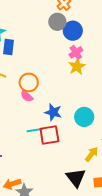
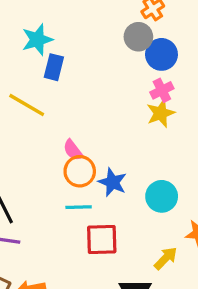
orange circle: (29, 82) -> (80, 171), moved
red square: (49, 135) -> (102, 240), moved

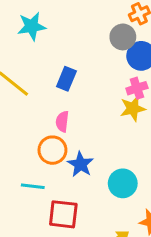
blue rectangle: (54, 67) -> (66, 79), moved
pink semicircle: (73, 150) -> (62, 122), moved, turned 36
cyan line: (79, 207) -> (33, 186), moved

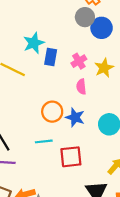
cyan star: (32, 26) -> (34, 43), moved
pink cross: (137, 88) -> (79, 61), moved
pink semicircle: (62, 122) -> (81, 87), moved

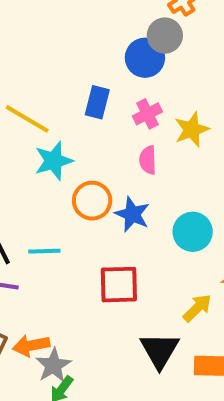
blue circle: (102, 28) -> (145, 58), moved
cyan star: (34, 43) -> (54, 161), moved
cyan line: (44, 141) -> (44, 251), moved

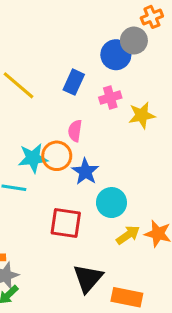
pink semicircle: (148, 160) -> (75, 131), moved
cyan star: (54, 161) -> (33, 158), moved
cyan circle: (193, 232) -> (111, 203), moved
yellow arrow: (197, 308) -> (128, 235), moved

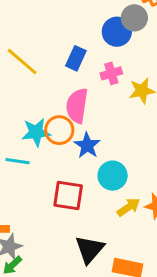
pink semicircle: (75, 131) -> (77, 106), size x1.6

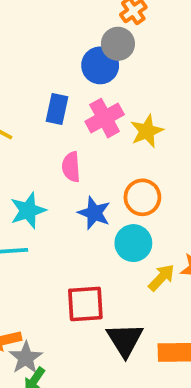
pink cross: (111, 73) -> (105, 118), size x1.4
pink semicircle: (77, 106) -> (71, 167), size x0.7
orange circle: (59, 130) -> (142, 197), moved
red square: (68, 195) -> (85, 304), moved

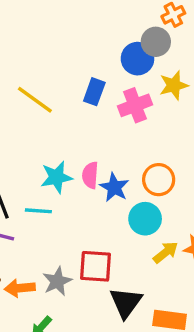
yellow star: (147, 131) -> (174, 85), moved
pink semicircle: (71, 167) -> (90, 175), moved
gray star: (26, 358) -> (57, 281), moved

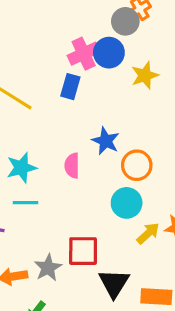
gray circle: (156, 42) -> (125, 21), moved
pink cross: (135, 105) -> (84, 54), moved
cyan star: (56, 177) -> (21, 168), moved
blue star: (114, 187) -> (106, 141), moved

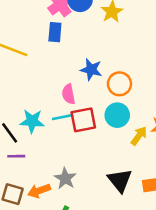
cyan star: (21, 168) -> (32, 121), moved, turned 30
cyan line: (26, 203) -> (62, 117), moved
red square: (83, 251) -> (83, 120), moved

